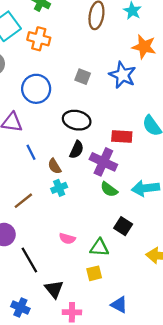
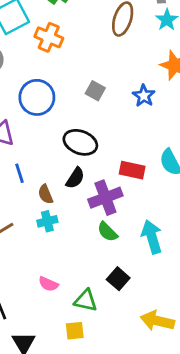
blue star: (123, 75) -> (144, 96), size x0.7
purple cross: (103, 162) -> (105, 198), turned 36
cyan arrow: (145, 188) -> (152, 237), turned 72

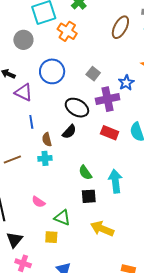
purple cross: (105, 198) -> (108, 99), moved
black square: (118, 279) -> (89, 196), moved, turned 35
yellow arrow: (157, 321) -> (102, 229), moved

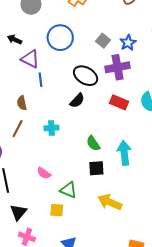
blue star: (126, 83) -> (128, 43), moved
blue line: (31, 122) -> (40, 80), moved
brown semicircle: (47, 139) -> (22, 103), moved
brown line: (12, 160) -> (18, 129), turned -42

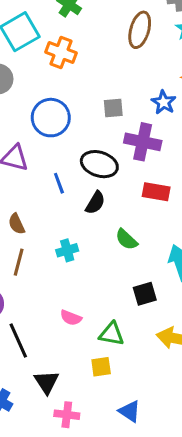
gray square: (103, 41) -> (113, 108), turned -32
blue star: (128, 43) -> (164, 102), moved
purple cross: (118, 67) -> (143, 142), turned 35
blue line: (40, 80) -> (59, 183), moved
green semicircle: (93, 143) -> (126, 239), moved

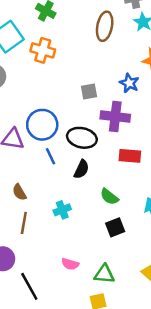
blue circle: (51, 118) -> (42, 125), moved
black square: (145, 294) -> (115, 227), moved

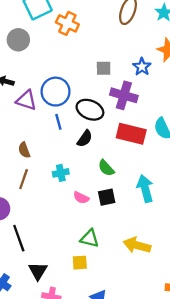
red rectangle: (130, 156) -> (131, 134), size x1.4
pink semicircle: (70, 264) -> (81, 198), moved

